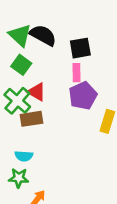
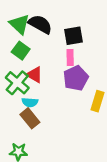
brown rectangle: (31, 119) -> (30, 118), moved, turned 60
cyan semicircle: (24, 156) -> (30, 102), moved

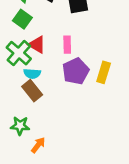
pink rectangle: (70, 57) -> (67, 45), moved
purple pentagon: (76, 78) -> (76, 71), moved

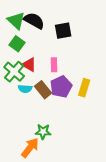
brown rectangle: (32, 91) -> (43, 90), moved
green star: (20, 126) -> (43, 132), moved
orange arrow: (38, 145) -> (30, 148), size x1.5

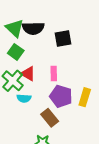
black semicircle: (34, 21) -> (33, 28), turned 150
purple pentagon: (61, 87) -> (61, 96), turned -30
brown rectangle: (43, 90) -> (50, 118), moved

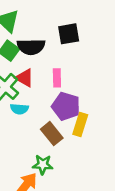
black semicircle: (33, 28) -> (31, 47), moved
yellow rectangle: (85, 97) -> (80, 124), moved

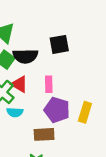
yellow rectangle: (80, 124) -> (85, 112), moved
brown rectangle: (52, 134) -> (44, 134), turned -54

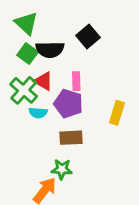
black square: (59, 44) -> (88, 36), turned -30
purple pentagon: (57, 110) -> (68, 103), moved

